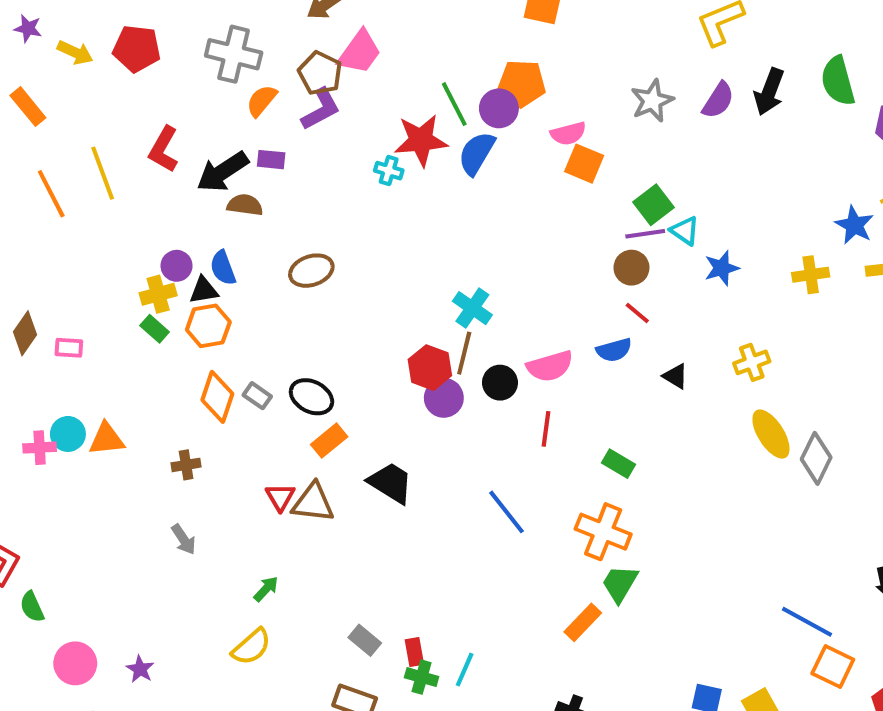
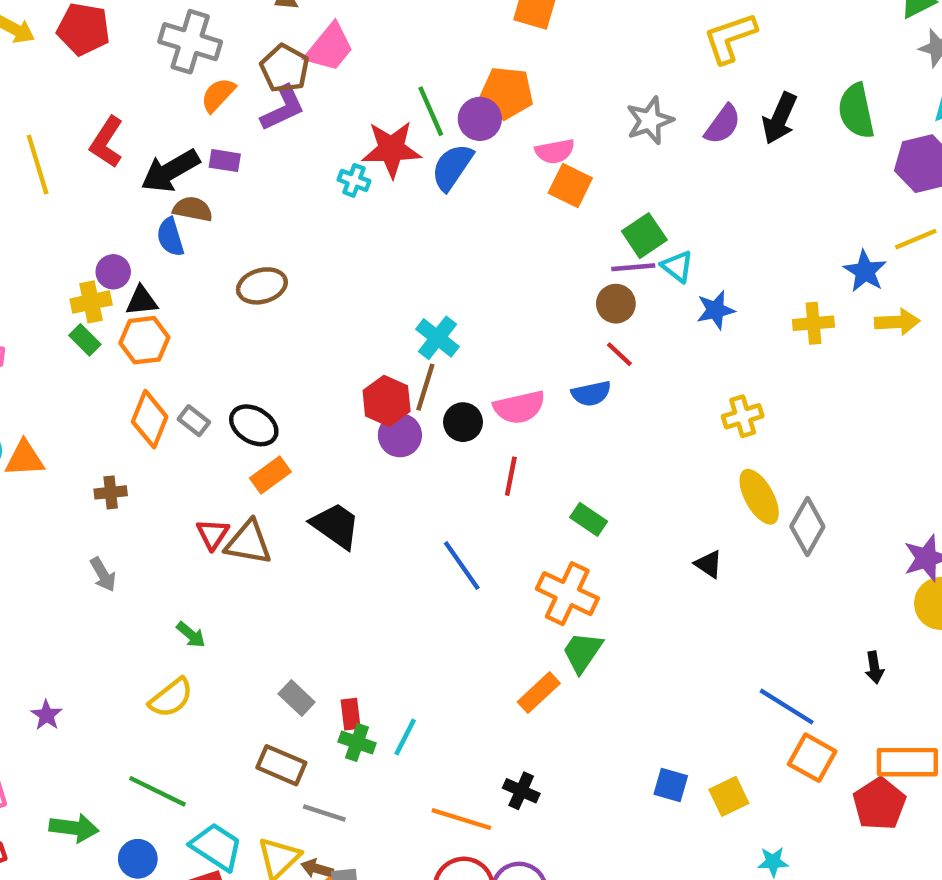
blue semicircle: (223, 268) -> (170, 237), moved
black triangle: (675, 376) -> (709, 564), moved
green arrow: (266, 589) -> (191, 635), turned 84

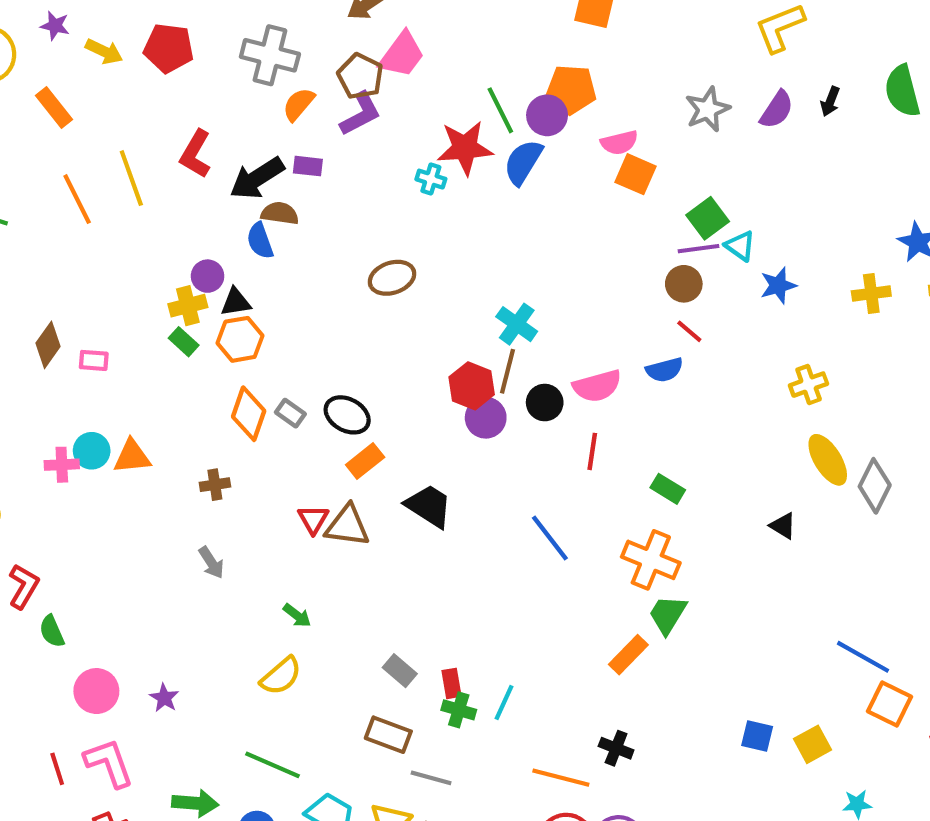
black arrow: (780, 118) -> (830, 101), size x0.6
brown ellipse: (262, 286) -> (392, 278), moved

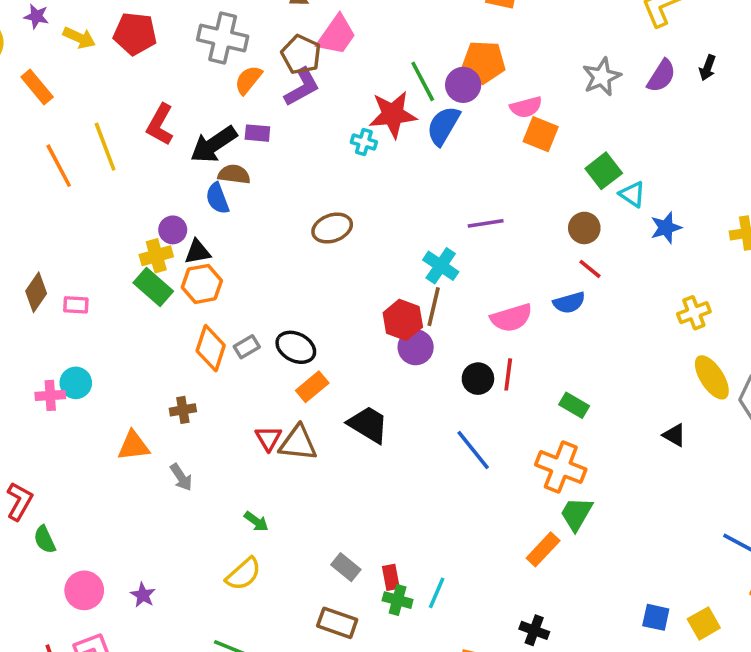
purple line: (699, 249) -> (486, 223), moved
green rectangle: (184, 342) -> (153, 287), size x1.5
black circle: (545, 403) -> (478, 379), moved
gray rectangle: (290, 413) -> (247, 347), turned -65
orange triangle: (132, 457) -> (133, 446), moved

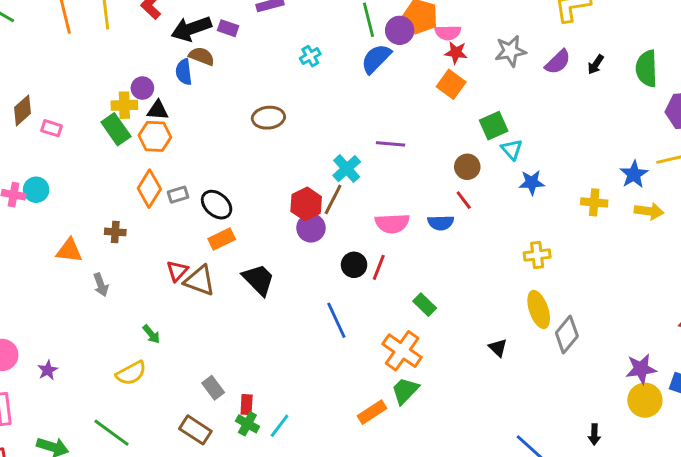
pink semicircle: (526, 107) -> (448, 33), moved
red star: (393, 114) -> (456, 53), moved, size x0.6
cyan cross: (364, 142) -> (310, 56), turned 30

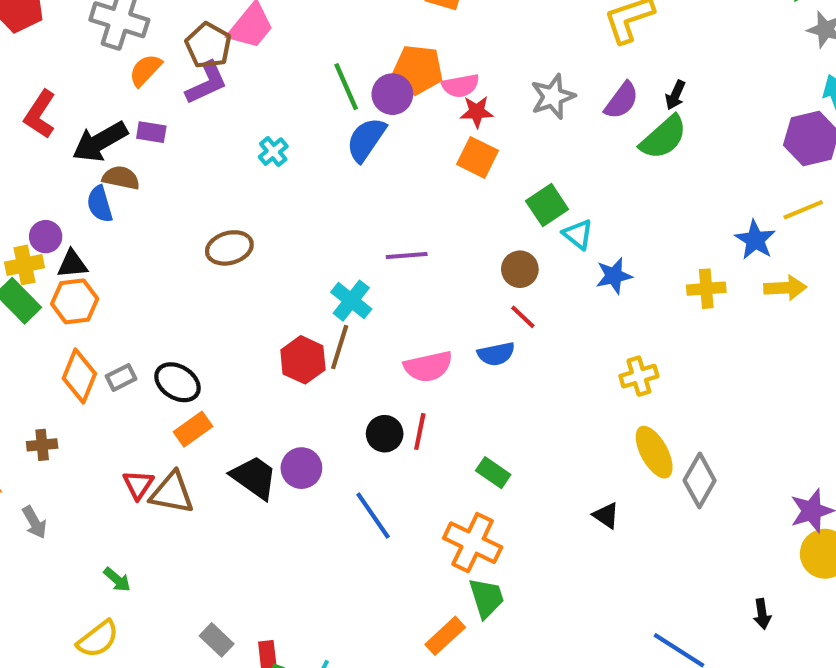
green semicircle: (647, 69) -> (663, 137), moved, turned -120
purple circle: (311, 228) -> (301, 468), moved
green trapezoid: (405, 391) -> (486, 598), turned 128

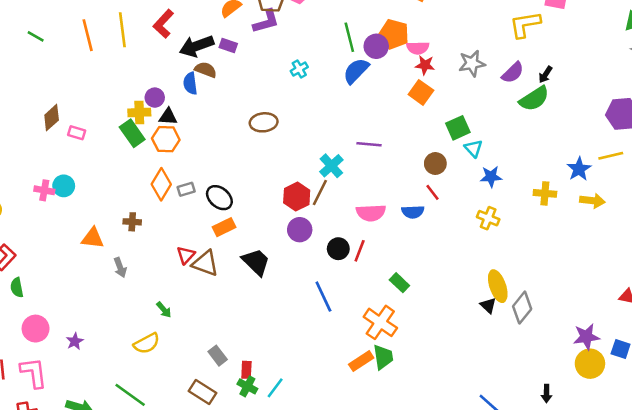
yellow cross: (639, 376) -> (488, 218), moved, turned 30
purple circle: (301, 468) -> (300, 230), moved
black triangle: (606, 515) -> (488, 305), moved
orange rectangle: (445, 636) -> (361, 361), moved

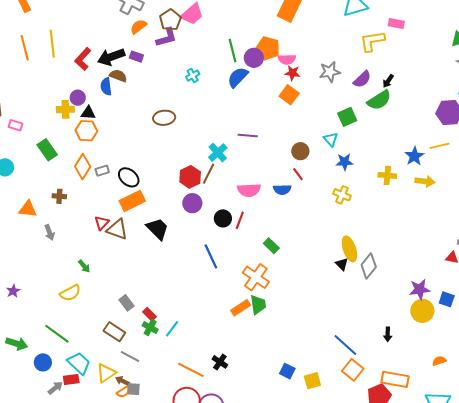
red L-shape: (163, 24) -> (83, 59), moved
green square: (458, 128) -> (347, 117), moved
green rectangle: (132, 133) -> (47, 150), moved
orange rectangle: (224, 227) -> (132, 201), size x1.4
red rectangle: (246, 370) -> (149, 314), turned -48

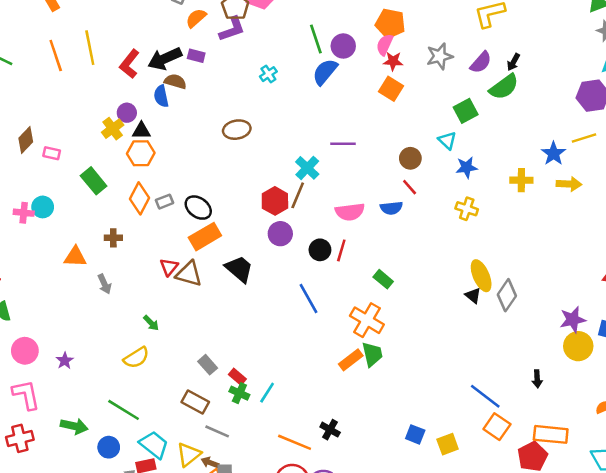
orange pentagon: (268, 48) -> (390, 23), moved
pink semicircle: (287, 59) -> (385, 45), turned 120
yellow cross: (65, 109) -> (113, 129), turned -30

